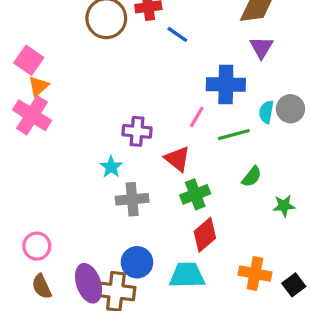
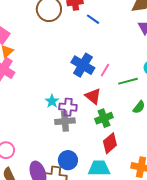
blue cross: (226, 85) -> (83, 65), moved, turned 30
purple cross: (137, 131) -> (68, 107), moved

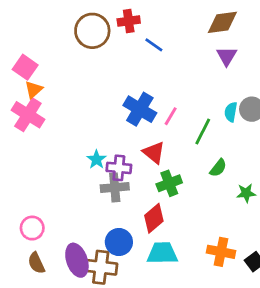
green line: (128, 81) -> (203, 132), turned -48
red diamond: (110, 143) -> (154, 218), moved

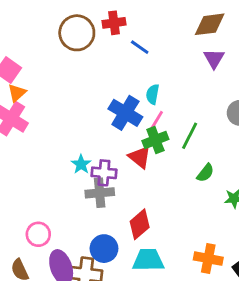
cyan semicircle: (231, 112) -> (153, 94), moved
green cross: (169, 183) -> (155, 140), moved
pink circle: (32, 228) -> (38, 234), moved

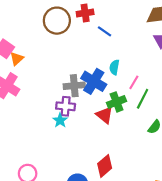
orange triangle: (17, 93) -> (17, 59), moved
pink line: (157, 120) -> (134, 82), moved
purple cross: (104, 173) -> (66, 106), moved
gray cross: (100, 193) -> (74, 86), moved

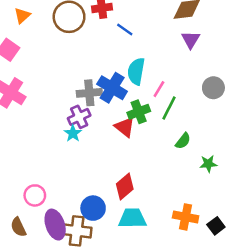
orange triangle: (17, 59) -> (22, 16), moved
cyan semicircle: (114, 67) -> (136, 71), size x1.5
purple cross: (66, 106) -> (79, 117), turned -30

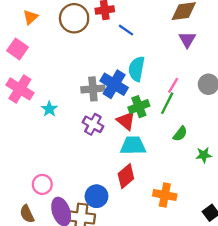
pink line: (159, 89) -> (173, 85), moved
purple cross: (79, 117) -> (93, 124), moved, turned -36
cyan star: (73, 133) -> (49, 109), moved
orange cross: (186, 217) -> (165, 195), moved
cyan trapezoid: (132, 218) -> (133, 146), moved

